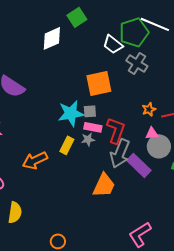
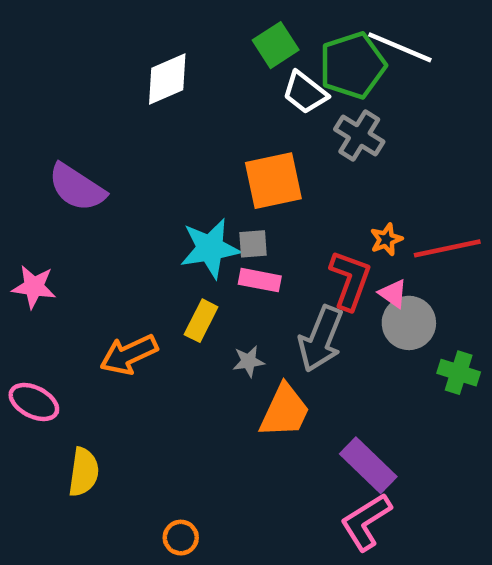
green square: (77, 17) -> (276, 45), moved
red L-shape: (116, 130) -> (350, 280), moved
pink triangle: (152, 133) -> (393, 294), turned 40
gray star: (88, 139) -> (249, 361), moved
purple rectangle: (139, 165) -> (368, 465), moved

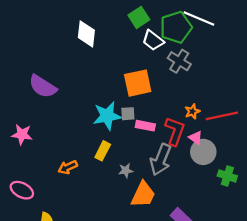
white diamond: (167, 79) -> (86, 34), turned -60
pink rectangle: (260, 280) -> (145, 126), moved
orange arrow: (129, 355) -> (68, 167), size x0.7

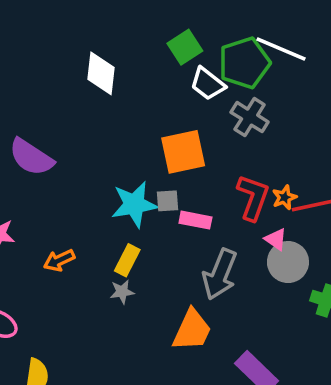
orange star: (192, 111) -> (284, 197), moved
red L-shape: (175, 131) -> (253, 197), moved
orange arrow: (68, 167) -> (59, 260), moved
gray star: (126, 171) -> (122, 292), moved

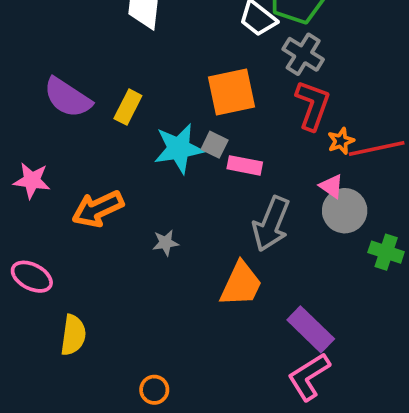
red L-shape: (253, 197) -> (313, 105), moved
gray square: (167, 201) -> (215, 145), turned 30
orange arrow: (59, 260) -> (98, 209), size x1.5
yellow rectangle: (127, 260) -> (128, 107), moved

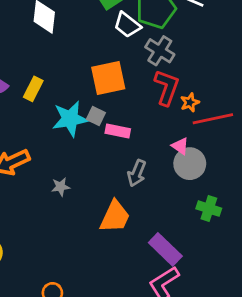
orange star: (341, 141) -> (190, 102), moved
gray arrow: (271, 224) -> (137, 173), size x0.7
green cross: (386, 252) -> (209, 209), moved

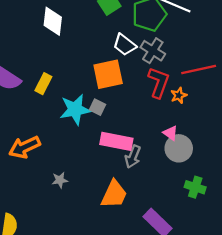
white trapezoid: (127, 25) -> (125, 45), moved
red line: (213, 119) -> (199, 69), moved
pink rectangle: (118, 131) -> (116, 141), moved, size x1.5
gray star: (61, 187) -> (60, 180), moved

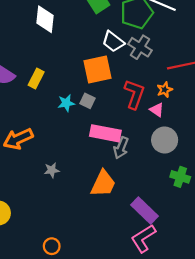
red L-shape: (159, 82) -> (134, 94), moved
cyan star: (75, 110) -> (66, 103), size x0.6
pink triangle: (170, 133) -> (157, 110), moved

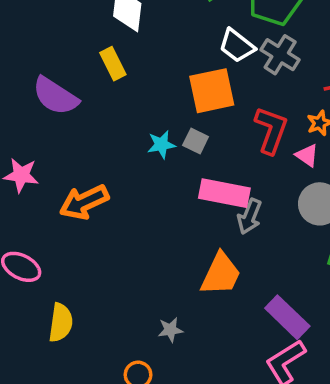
yellow rectangle: (36, 79) -> (113, 64), moved, turned -54
gray star: (52, 170) -> (170, 330), moved

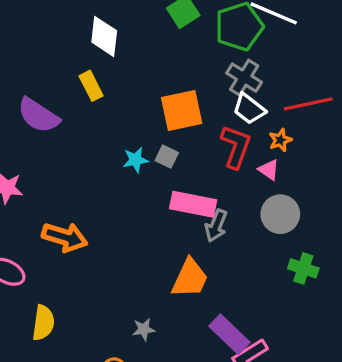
white trapezoid: (237, 46) -> (249, 109), moved
orange arrow: (84, 202) -> (65, 237), moved, turned -138
purple rectangle: (287, 317) -> (229, 334), moved

